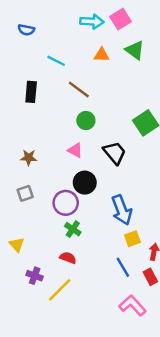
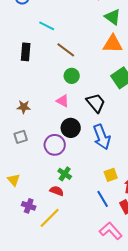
orange triangle: (101, 55) -> (113, 44), moved, size x1.5
blue arrow: (122, 210) -> (102, 137), moved
green cross: (73, 229) -> (65, 174), moved

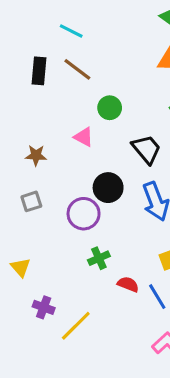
brown line: (66, 50) -> (77, 69), moved
pink triangle: (63, 101) -> (84, 137), moved
green cross: (65, 174) -> (99, 258), turned 32
red semicircle: (57, 191) -> (128, 284), moved

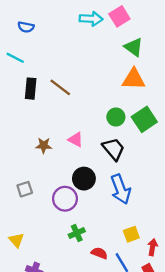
cyan line: (71, 31) -> (15, 58), moved
green circle: (110, 108) -> (116, 117), moved
pink triangle: (84, 137) -> (76, 140), moved
brown star: (36, 155) -> (44, 145), moved

